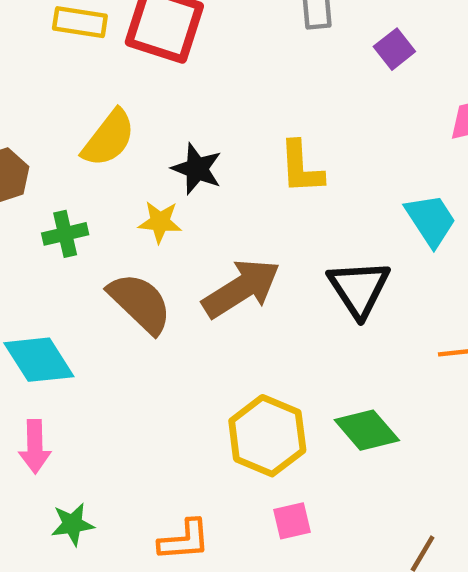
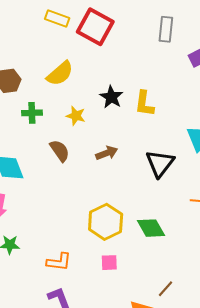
black star: (197, 169) -> (111, 97), moved
brown arrow: (241, 288) -> (107, 153), size x0.6
brown semicircle: (140, 303) -> (60, 151), size x0.7

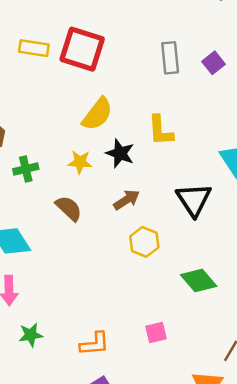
gray rectangle: (166, 29) -> (170, 58), moved
yellow semicircle: (60, 73) -> (97, 114), moved
black star: (111, 97) -> (120, 153), moved
yellow hexagon: (106, 222) -> (144, 242), moved, size x0.7

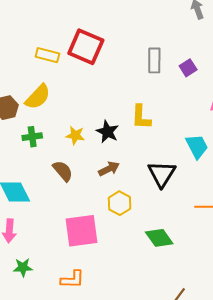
yellow rectangle: (34, 48) -> (47, 55), moved
yellow semicircle: (97, 114) -> (38, 97), moved
pink square: (156, 333) -> (81, 231), moved, size x2.0

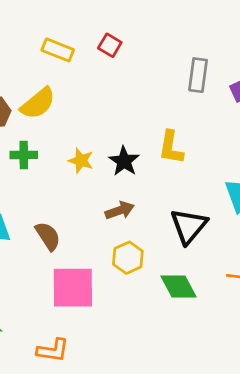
red square: (86, 47) -> (110, 45), size x0.5
brown semicircle: (63, 171) -> (48, 236), moved
green diamond: (159, 238) -> (178, 286), moved

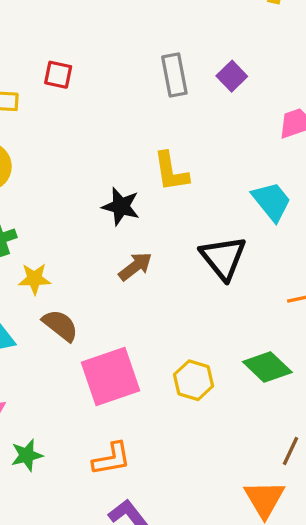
yellow star: (81, 161) -> (34, 279), moved
yellow hexagon: (128, 258) -> (194, 380), moved
green diamond: (178, 286) -> (267, 367), moved

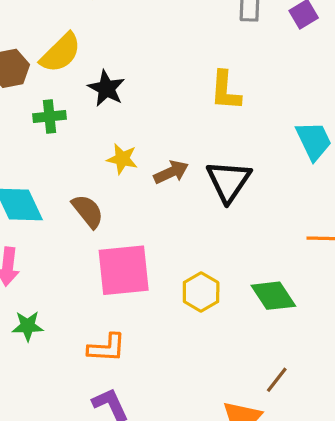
black star: (121, 206) -> (106, 88), moved
black triangle: (223, 258) -> (229, 181), moved
yellow star: (34, 279) -> (122, 159), moved

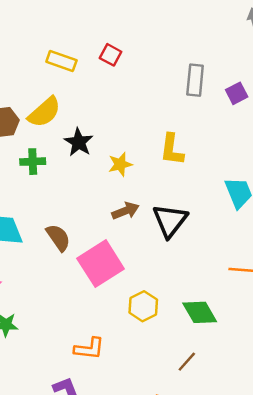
yellow star: (122, 159) -> (120, 164), moved, turned -30
pink square: (124, 270) -> (101, 264), moved, turned -30
orange L-shape: (107, 348) -> (89, 349), moved
brown line: (277, 380) -> (187, 362), moved

